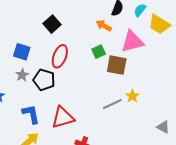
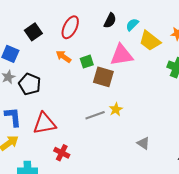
black square: (52, 24) -> (33, 32), moved
orange arrow: (104, 26) -> (63, 57), moved
red ellipse: (60, 56) -> (70, 27), moved

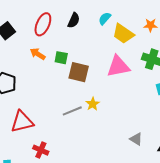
black semicircle: (110, 21) -> (74, 20), moved
pink triangle: (121, 55) -> (118, 66), moved
green square: (87, 62) -> (61, 58), turned 32
gray triangle: (143, 143) -> (136, 139), moved

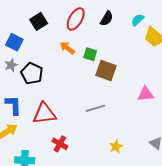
pink triangle: (118, 66) -> (146, 94), moved, size x0.7
yellow star: (93, 104) -> (116, 147), moved

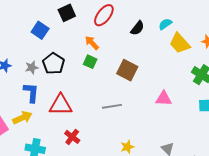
black semicircle: (107, 18) -> (137, 28), moved
green square: (90, 54) -> (90, 62), moved
gray star: (11, 65) -> (32, 67), moved

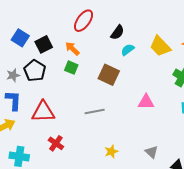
black square: (67, 13) -> (44, 44), moved
cyan semicircle: (165, 24) -> (128, 50), moved

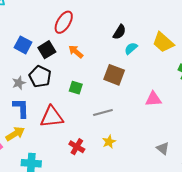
red ellipse: (84, 21) -> (64, 22), moved
green square: (71, 68) -> (76, 88), moved
red cross: (56, 143) -> (77, 147), moved
yellow star: (111, 151) -> (109, 142), moved

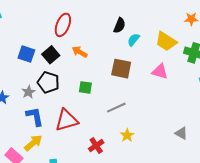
yellow trapezoid: (163, 42) -> (166, 41), moved
pink triangle: (153, 99) -> (160, 71), moved, turned 30
red cross: (77, 147) -> (96, 146), turned 35

